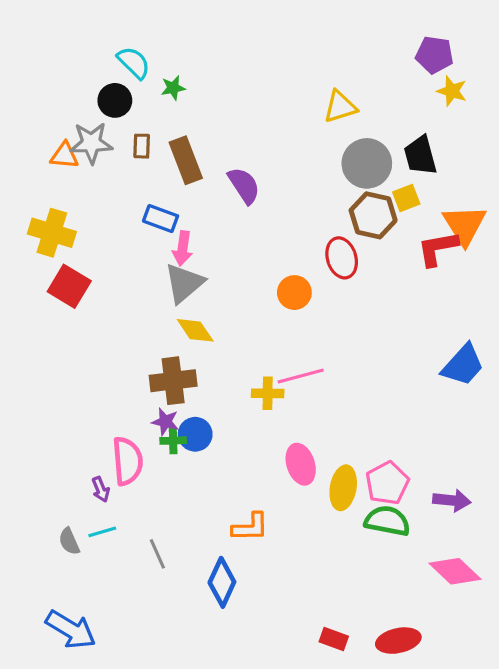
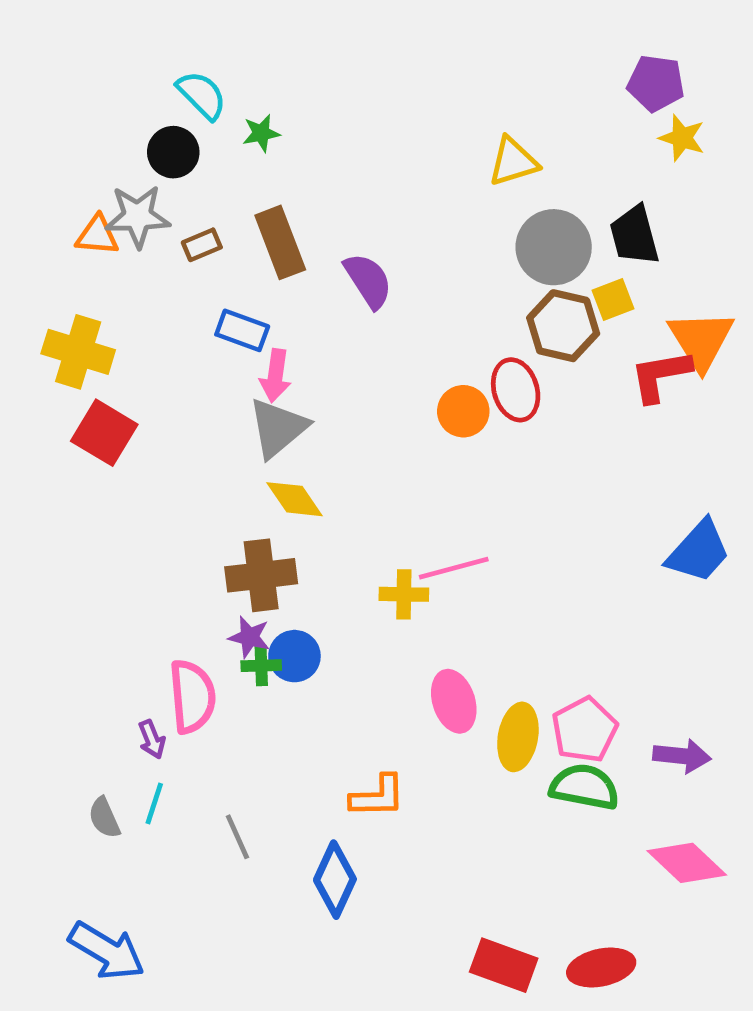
brown rectangle: (142, 146) -> (202, 245), moved, turned 65
orange circle: (294, 293) -> (463, 411), moved
cyan line: (102, 532) -> (154, 803), turned -56
red rectangle: (334, 639) -> (504, 965), size x1.5

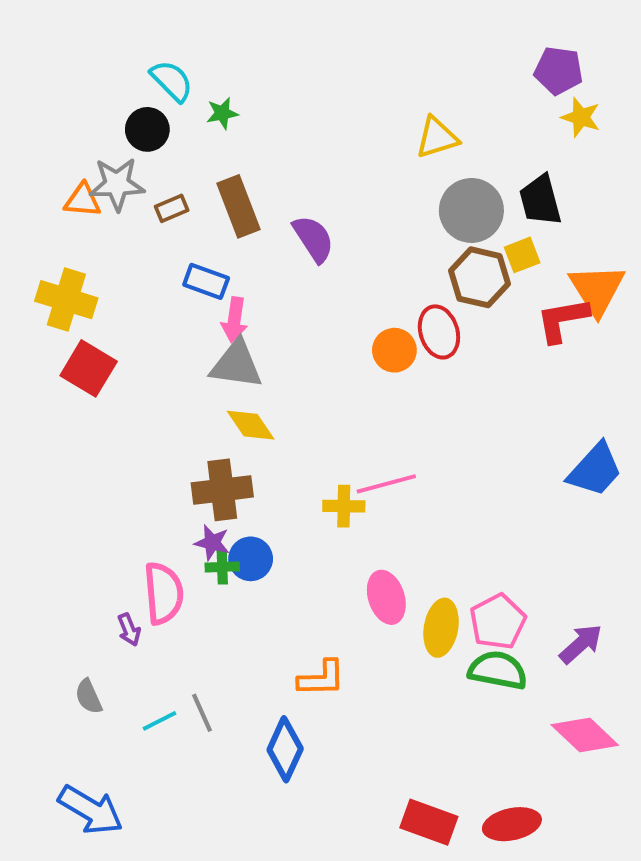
gray triangle: (278, 428) -> (236, 364), turned 48
purple arrow: (682, 756) -> (581, 644), turned -48
cyan line: (154, 803) -> (159, 721), moved, turned 45

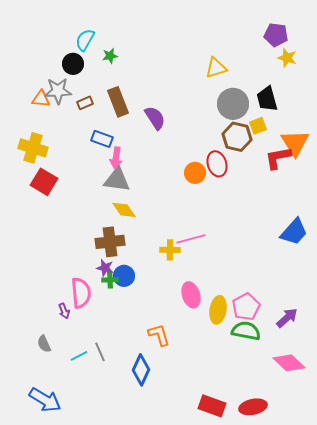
cyan semicircle: (172, 81) -> (85, 40), turned -105
orange L-shape: (322, 678) -> (159, 335), turned -105

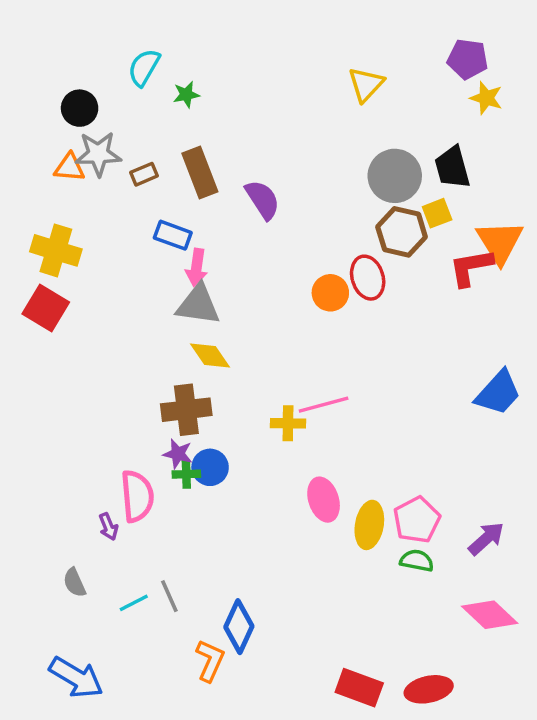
black circle: (73, 64) -> (80, 108), moved
yellow triangle: (216, 68) -> (366, 84), moved, turned -30
red square: (44, 182) -> (46, 308), moved
green semicircle: (246, 331) -> (417, 561), size x0.7
orange L-shape: (159, 335) -> (210, 661), moved, turned 40

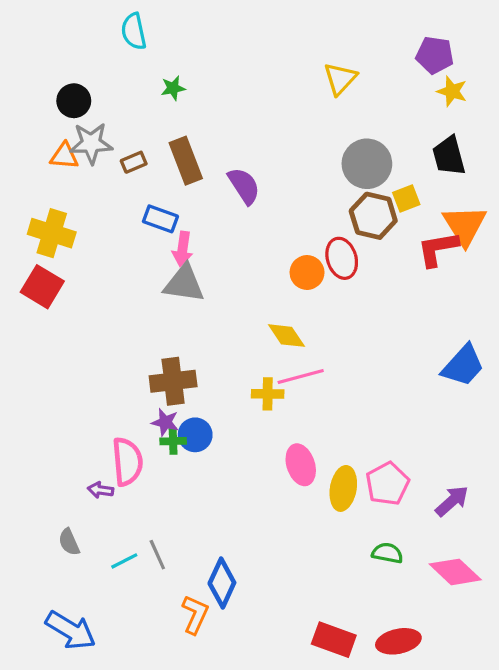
cyan semicircle: (144, 67) -> (134, 31), moved, turned -42
black trapezoid: (452, 167) -> (449, 156), moved
yellow diamond: (210, 356) -> (287, 336), moved
purple arrow: (108, 527) -> (101, 490), turned 120
green semicircle: (417, 561) -> (387, 553), moved

